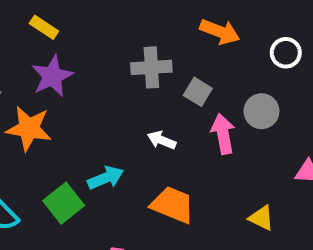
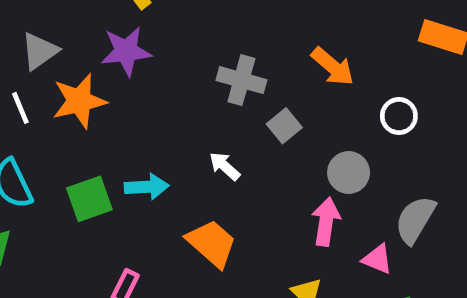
orange star: (29, 128) -> (79, 101), turned 30
pink arrow: (223, 134) -> (326, 222), moved

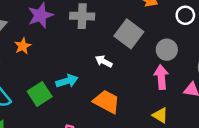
gray cross: (241, 80) -> (82, 16), moved
orange star: (79, 101) -> (23, 46), size x0.6
gray square: (284, 126) -> (129, 34), size x1.6

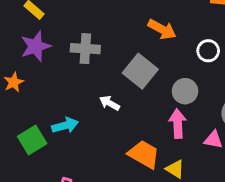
orange trapezoid: (106, 102) -> (144, 154), moved

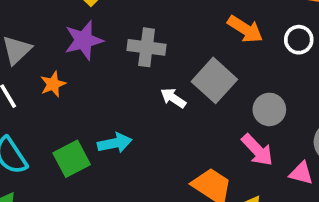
white circle: (208, 51) -> (299, 40), moved
white arrow: (110, 103) -> (173, 98), moved
pink arrow: (178, 124) -> (257, 150), turned 136

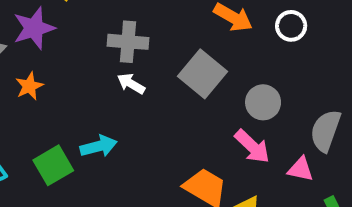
purple star: (84, 40) -> (34, 28), moved
white arrow: (173, 98) -> (131, 84), moved

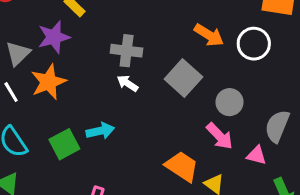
white circle: (291, 26) -> (254, 44), size x1.4
orange star: (29, 86) -> (48, 82), size x1.6

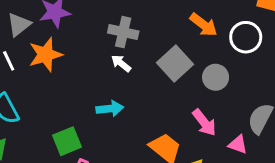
gray circle: (230, 102) -> (216, 77), moved
cyan arrow: (100, 131) -> (110, 109), moved
green square: (64, 144) -> (67, 141), moved

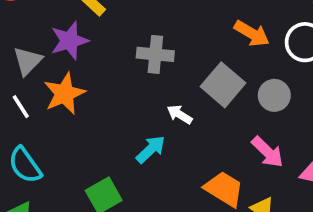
white arrow: (121, 63) -> (180, 114), moved
cyan arrow: (110, 109) -> (151, 149), turned -30

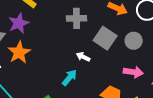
gray cross: (155, 54) -> (77, 18), moved
pink arrow: (267, 152) -> (133, 72), turned -30

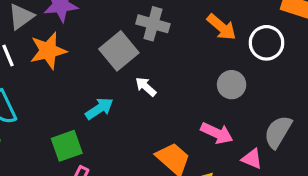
gray square: (105, 38) -> (119, 51), moved
cyan arrow: (69, 78) -> (99, 109), moved

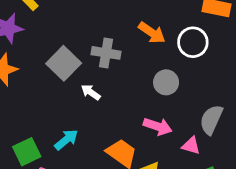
gray cross: (153, 24) -> (106, 53), moved
cyan arrow: (99, 109) -> (66, 140), moved

